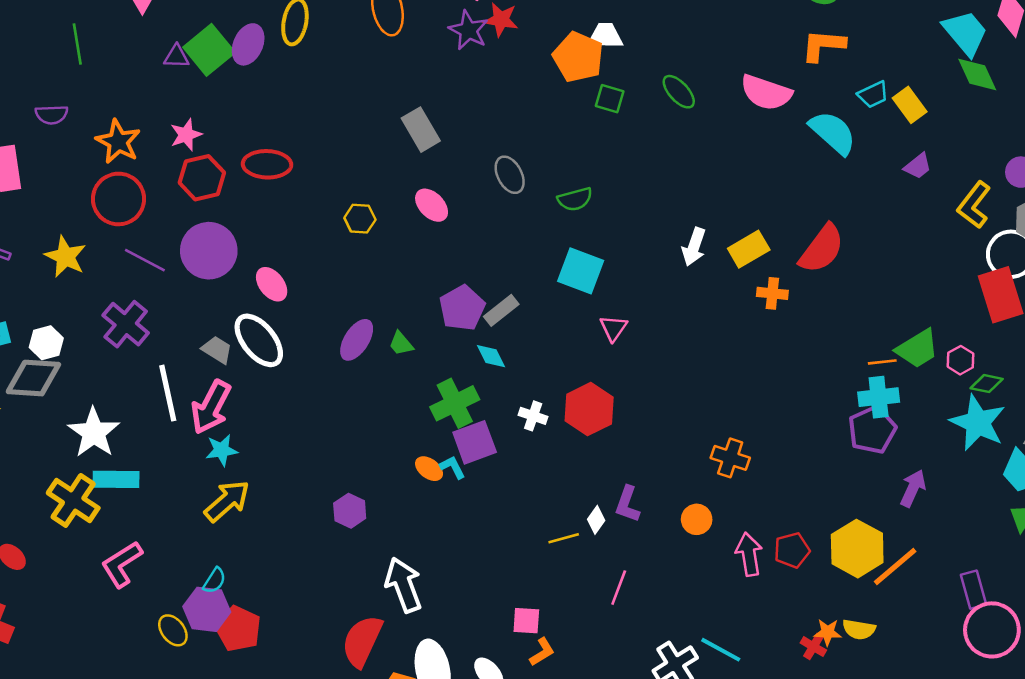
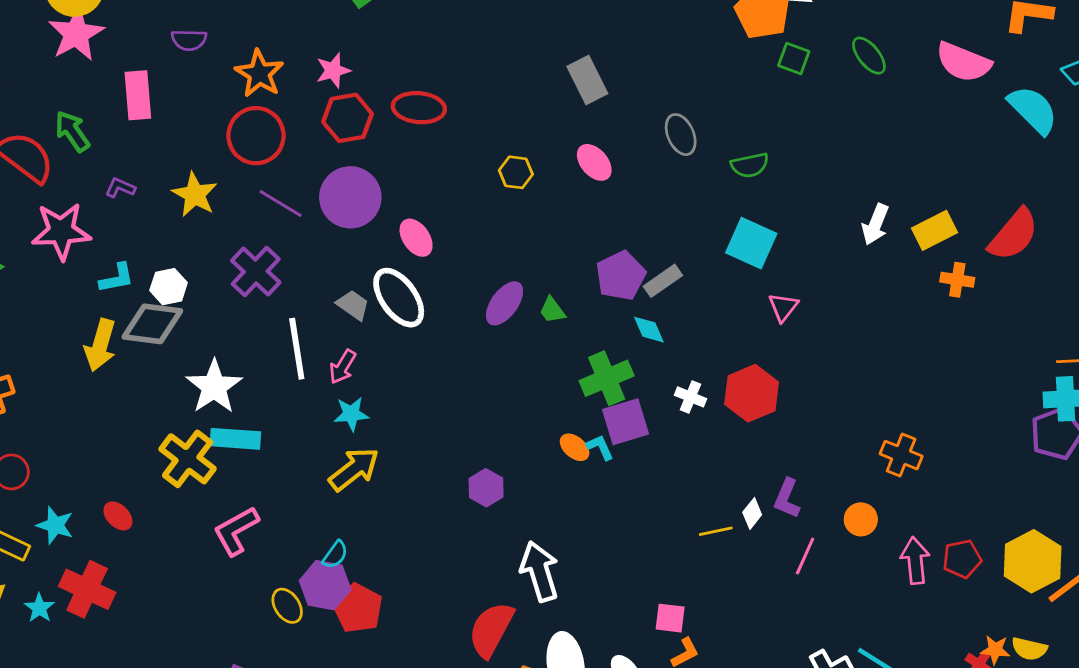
pink arrow: (211, 407) -> (343, 367), size x0.6
pink line: (619, 588) -> (805, 556), moved

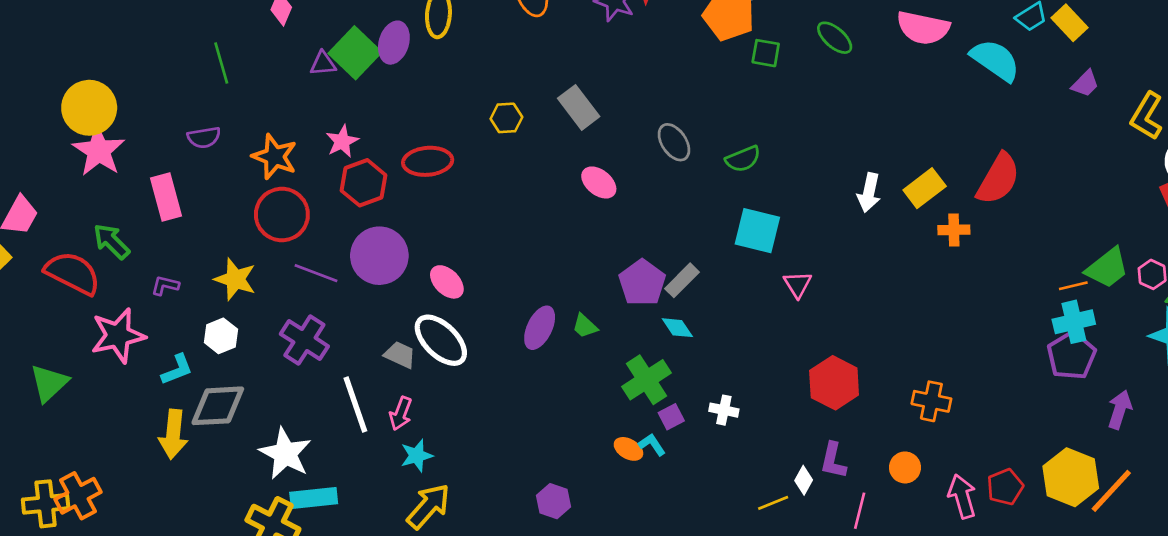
yellow hexagon: (516, 172) -> (506, 118), moved
white hexagon: (169, 287) -> (221, 336), moved
red hexagon: (752, 393) -> (834, 383), moved
white cross: (691, 397) -> (724, 410), moved
purple square: (625, 422) -> (671, 417), size x0.6

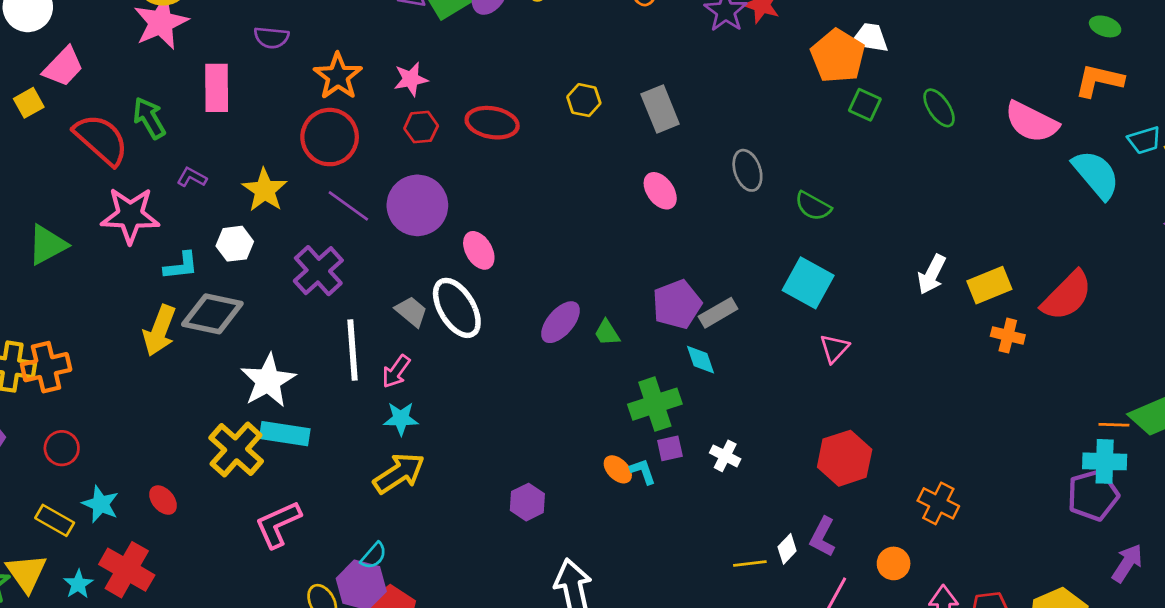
green semicircle: (743, 159) -> (813, 206), turned 36
red hexagon: (363, 183) -> (421, 127), size x0.7

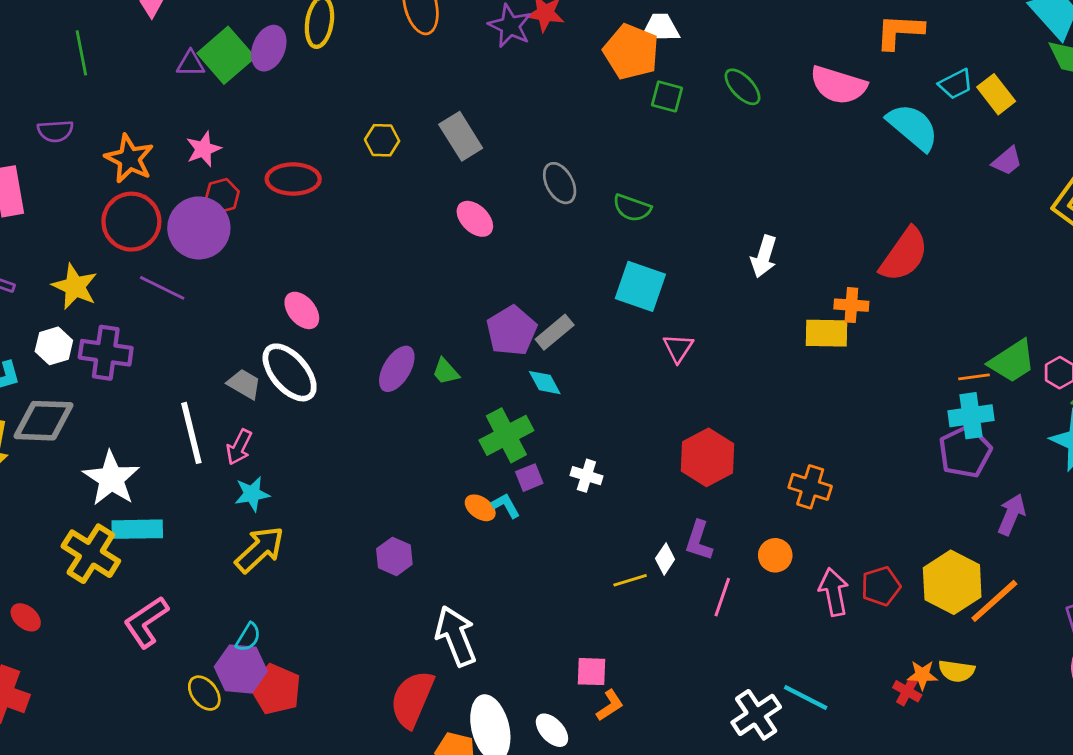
purple circle: (417, 205) -> (199, 228), moved
purple cross: (318, 271) -> (106, 353), moved, turned -30
yellow rectangle: (989, 285) -> (827, 333), moved, turned 33

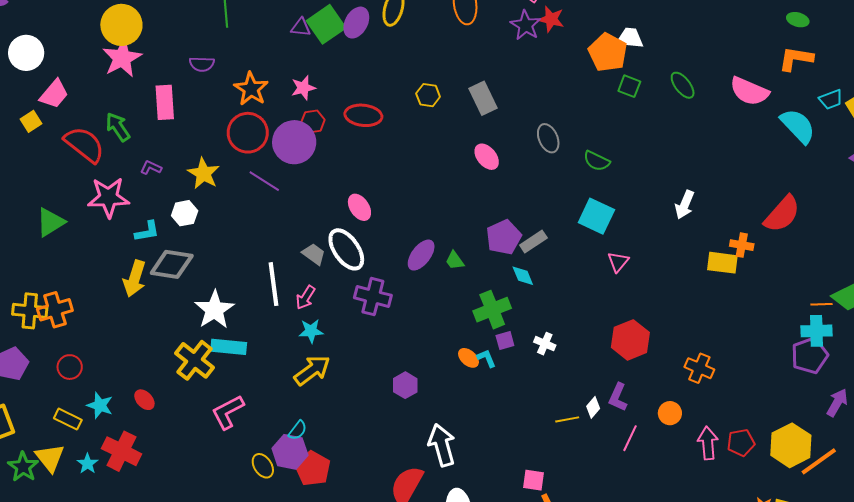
purple cross: (106, 353) -> (373, 297), moved

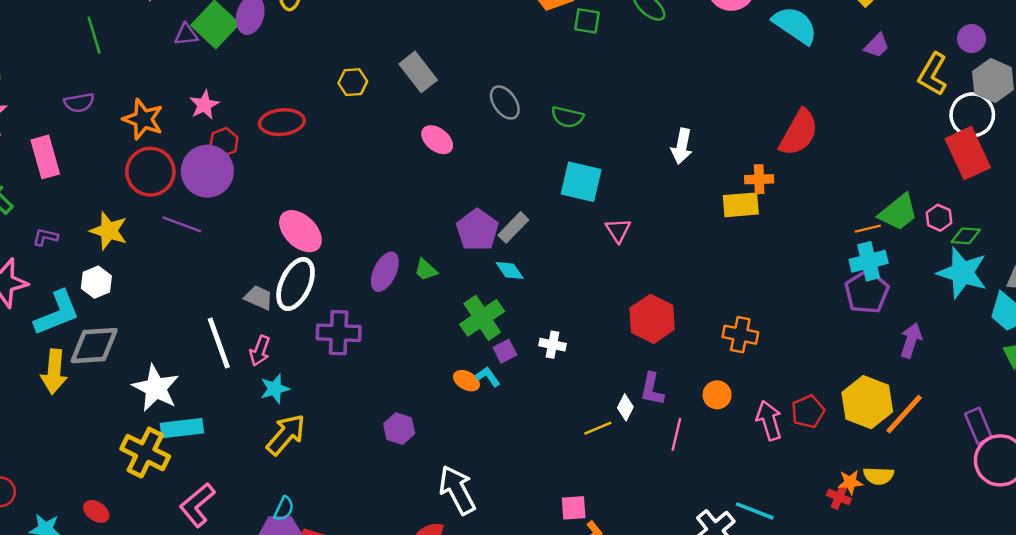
pink ellipse: (359, 207) -> (300, 231), size x1.4
cyan L-shape: (147, 231) -> (57, 313), size x1.6
white ellipse: (346, 249) -> (296, 284), turned 72

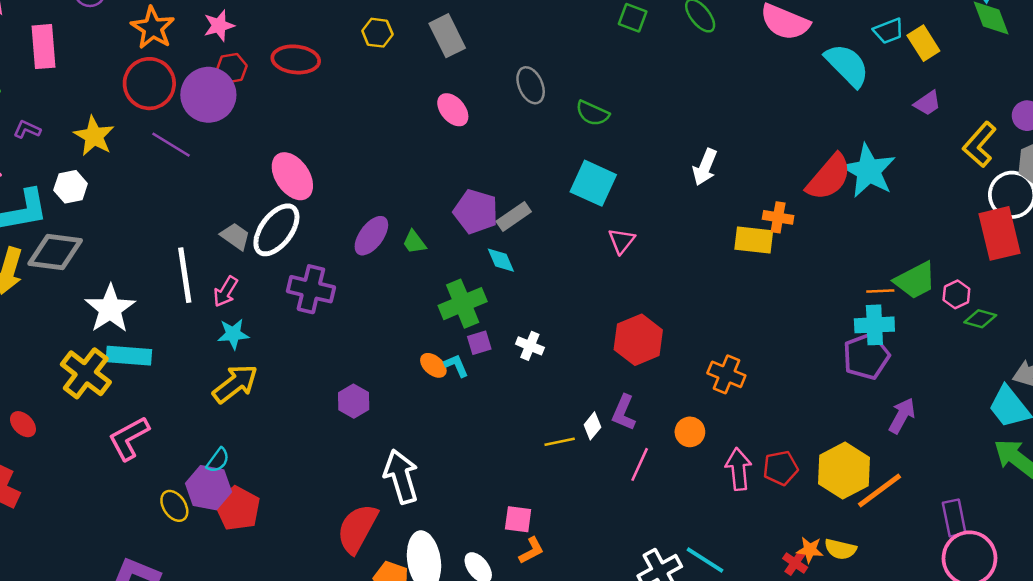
purple pentagon: (477, 230) -> (476, 212), turned -30
cyan star: (962, 273) -> (869, 171), moved

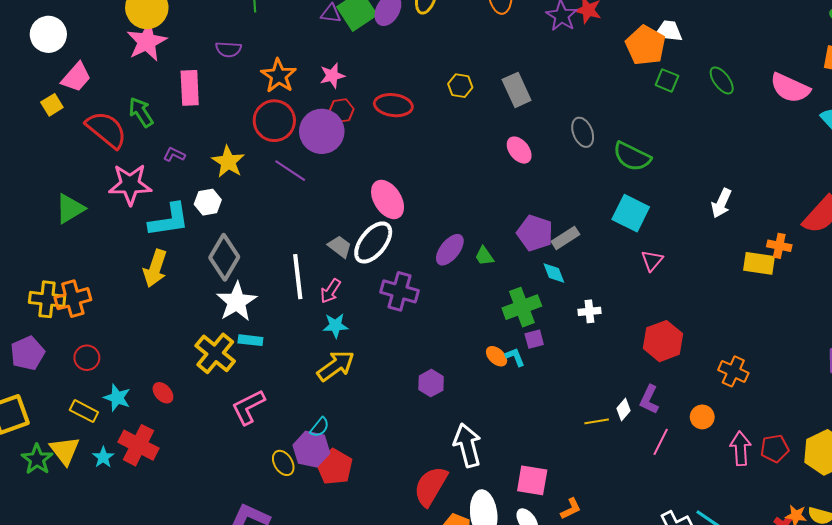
green semicircle: (592, 113) -> (632, 157), size x1.4
gray diamond: (55, 252) -> (224, 257), moved, turned -69
white cross: (530, 346) -> (589, 311), moved, turned -30
cyan rectangle: (129, 356) -> (250, 340), size x0.7
pink square: (518, 519) -> (532, 480), moved, size x1.4

